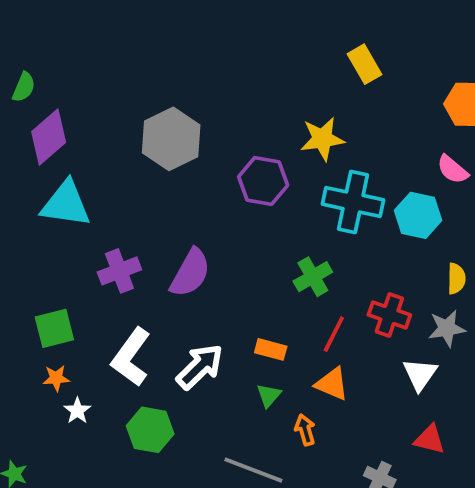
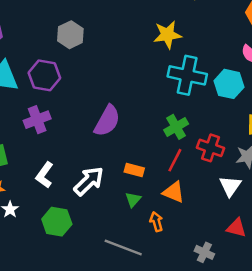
gray hexagon: (171, 139) -> (70, 35), size x0.7
purple hexagon: (263, 181) -> (44, 75), moved
purple semicircle: (190, 273) -> (107, 121), moved
green cross: (313, 277) -> (176, 127), moved
white L-shape: (131, 357) -> (44, 175), size x0.7

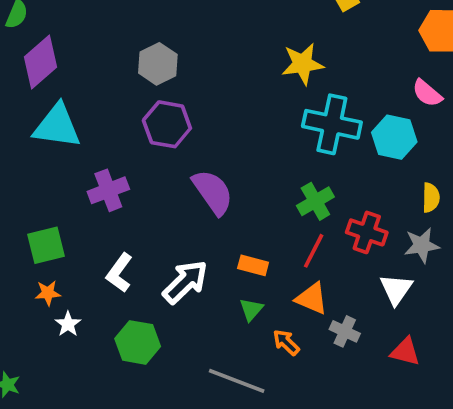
purple hexagon: (44, 75) -> (167, 124), moved
purple semicircle: (107, 121) -> (213, 192), turned -64
orange arrow: (156, 222) -> (286, 342), turned -30
gray cross: (204, 252) -> (345, 331), moved

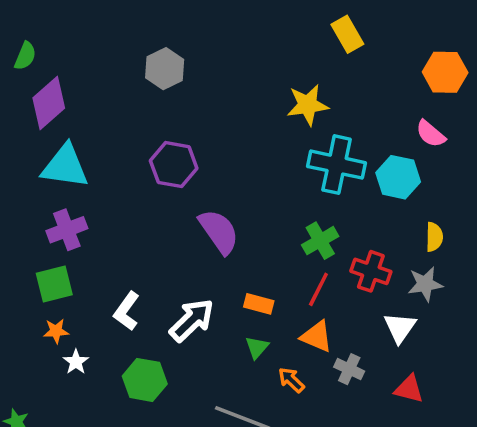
gray hexagon: (158, 64) -> (165, 69), moved
purple cross: (108, 190) -> (67, 230), moved

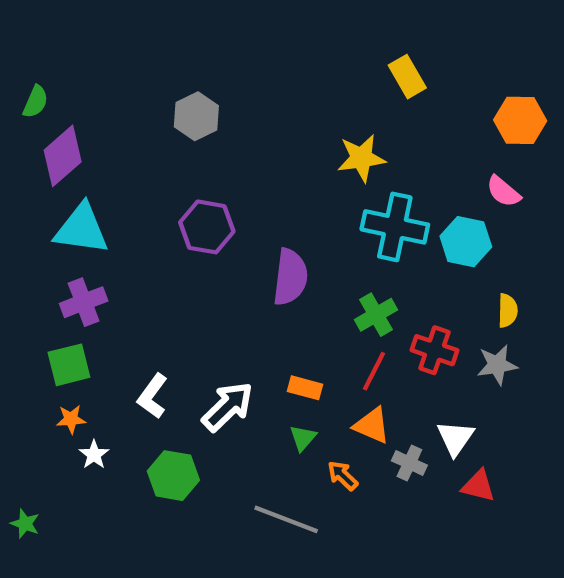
purple semicircle: (219, 232) -> (290, 277), moved, turned 42
white triangle: (400, 327) -> (455, 438), moved

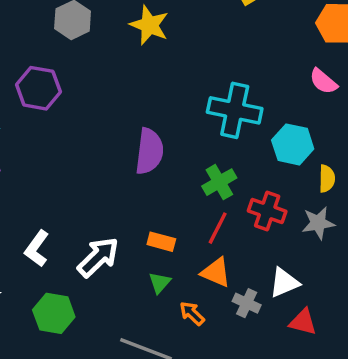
yellow star: (361, 158) -> (149, 25), moved, turned 30
purple hexagon: (207, 227) -> (38, 88), moved
cyan hexagon: (466, 242) -> (293, 144), moved
white triangle: (455, 438) -> (284, 283), turned 32

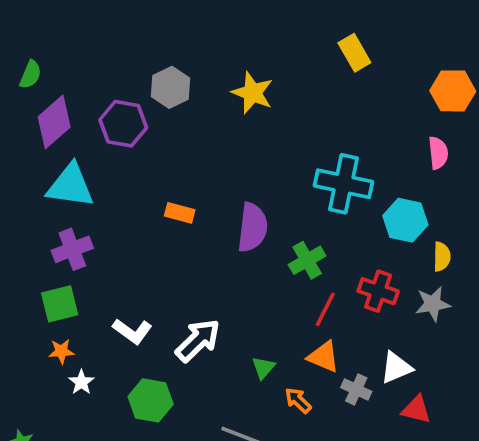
pink semicircle: (323, 81) -> (438, 153), turned -136
purple hexagon: (38, 88) -> (123, 124), moved
green cross: (219, 182) -> (307, 260), moved
orange rectangle: (161, 242) -> (180, 213), moved
white L-shape: (37, 249) -> (132, 331), turned -90

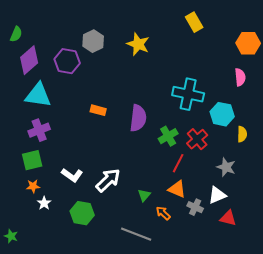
red cross: (378, 291) -> (197, 139), moved, turned 30
gray star: (433, 304) -> (226, 167), moved, turned 30

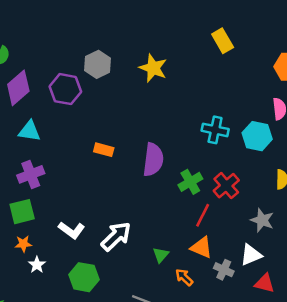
cyan cross: (188, 94) -> (215, 130), size x0.7
cyan triangle: (38, 95) -> (29, 131), size x0.7
cyan hexagon: (222, 114) -> (257, 136), moved

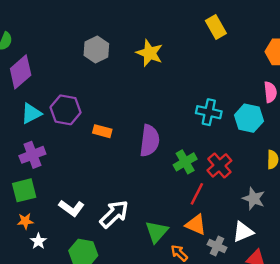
purple hexagon: (65, 89) -> (66, 110), moved
cyan triangle: (29, 131) -> (31, 113), turned -35
green triangle: (161, 255) -> (157, 232), size x1.5

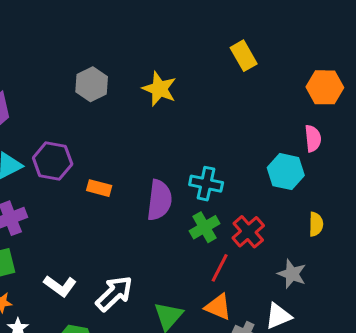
cyan cross: (209, 112) -> (206, 184), moved

